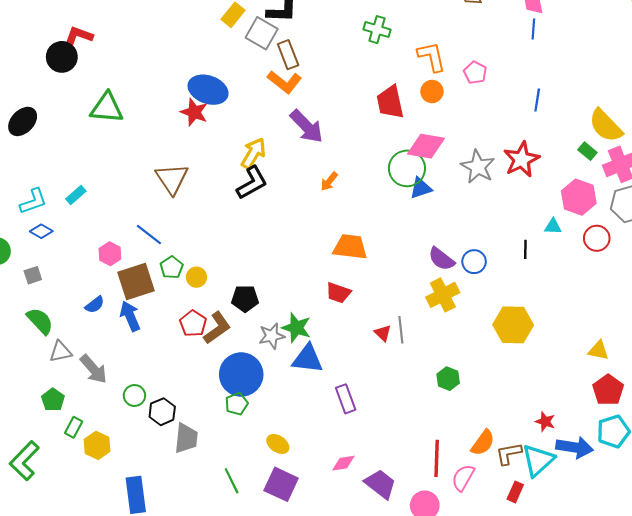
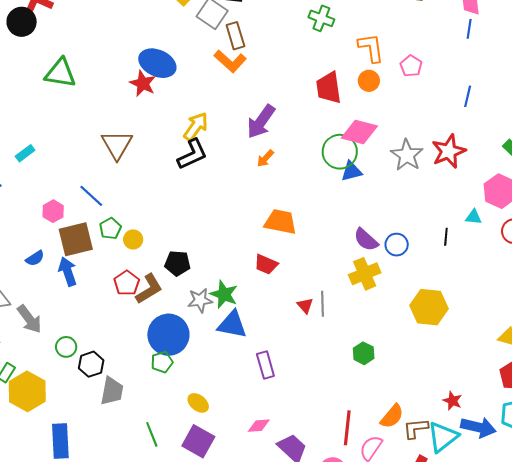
purple arrow: (307, 126) -> (261, 122), moved, turned 75
yellow hexagon: (97, 445) -> (27, 391), size x1.5

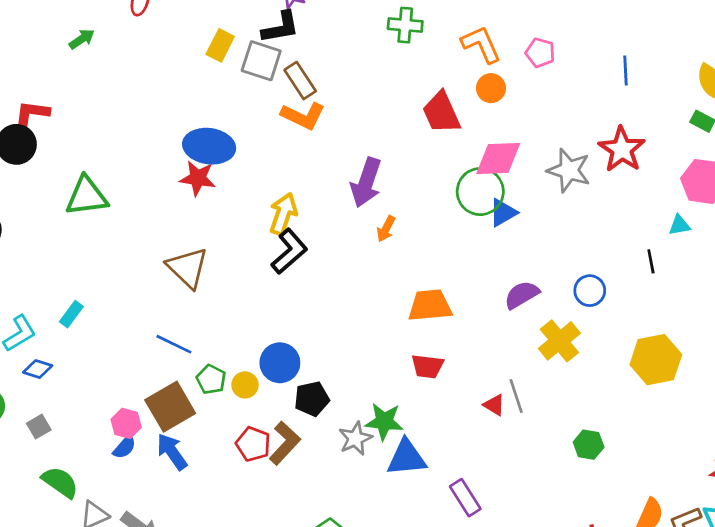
pink hexagon: (53, 211) -> (126, 423), moved
purple semicircle: (366, 240) -> (522, 295), moved, turned 124
blue circle: (168, 335) -> (280, 363), moved, size x0.7

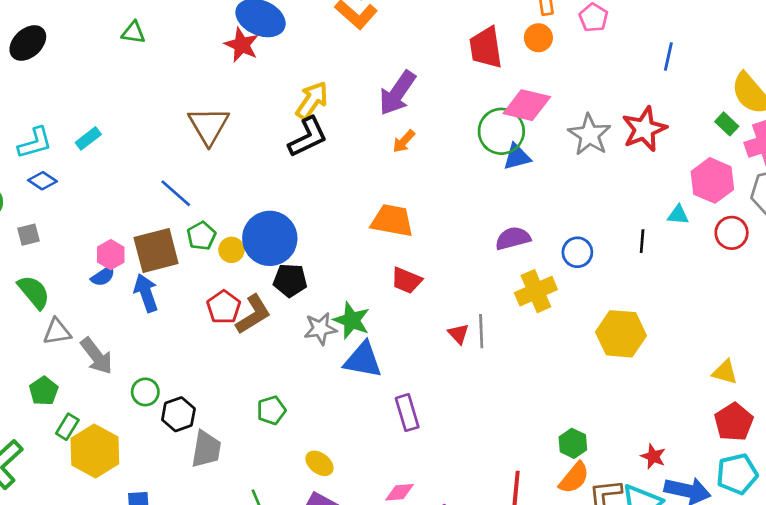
green triangle: (87, 196) -> (133, 33), size x0.6
orange trapezoid: (430, 305) -> (392, 221), moved
blue circle: (280, 363) -> (270, 238), size x1.4
green hexagon: (589, 445) -> (573, 443), moved

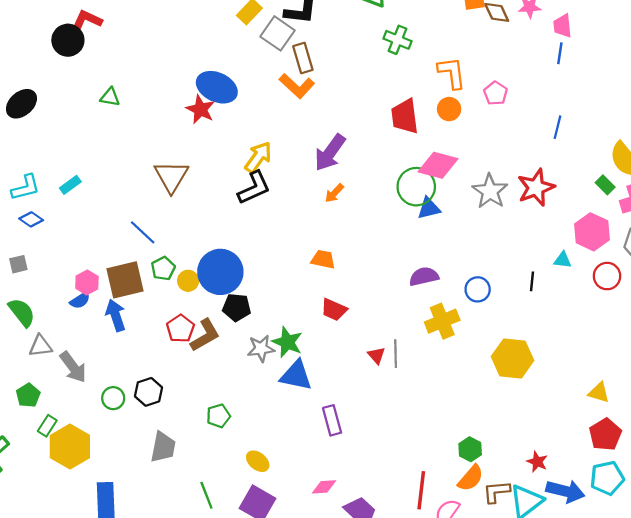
orange trapezoid: (392, 221) -> (323, 259), size x0.7
black hexagon: (178, 414) -> (148, 392), moved

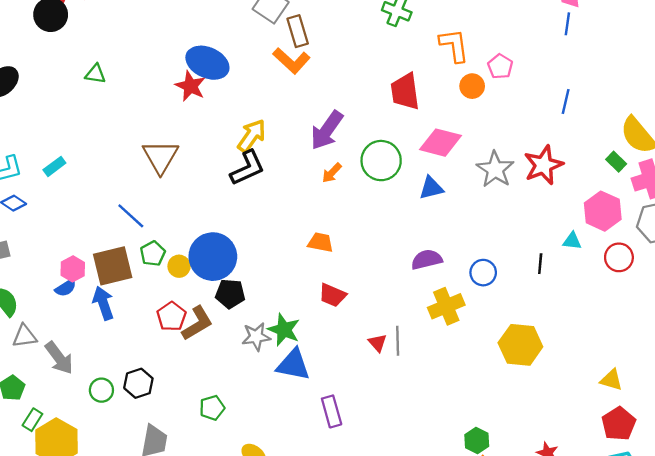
orange circle: (449, 109) -> (472, 86), moved
green circle: (416, 187) -> (381, 161), moved

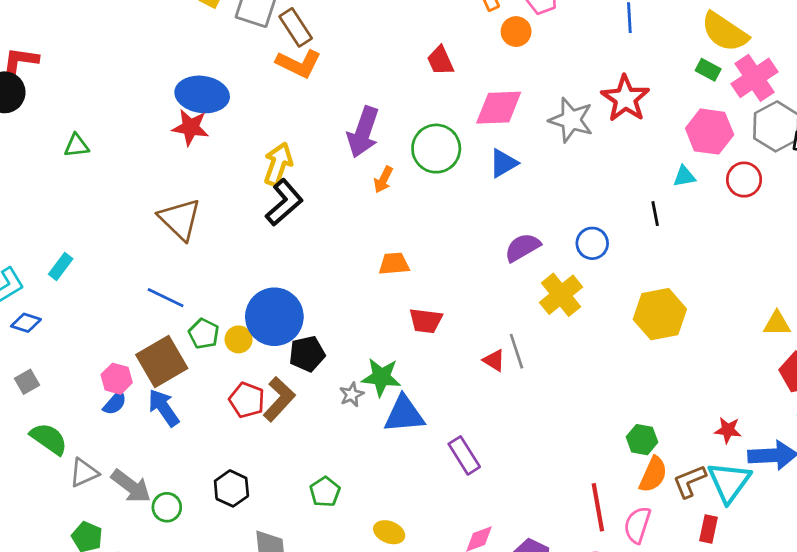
red trapezoid: (405, 91) -> (440, 61), size x0.7
gray star: (256, 337) -> (352, 395), size x0.7
green circle: (101, 390) -> (167, 507), moved

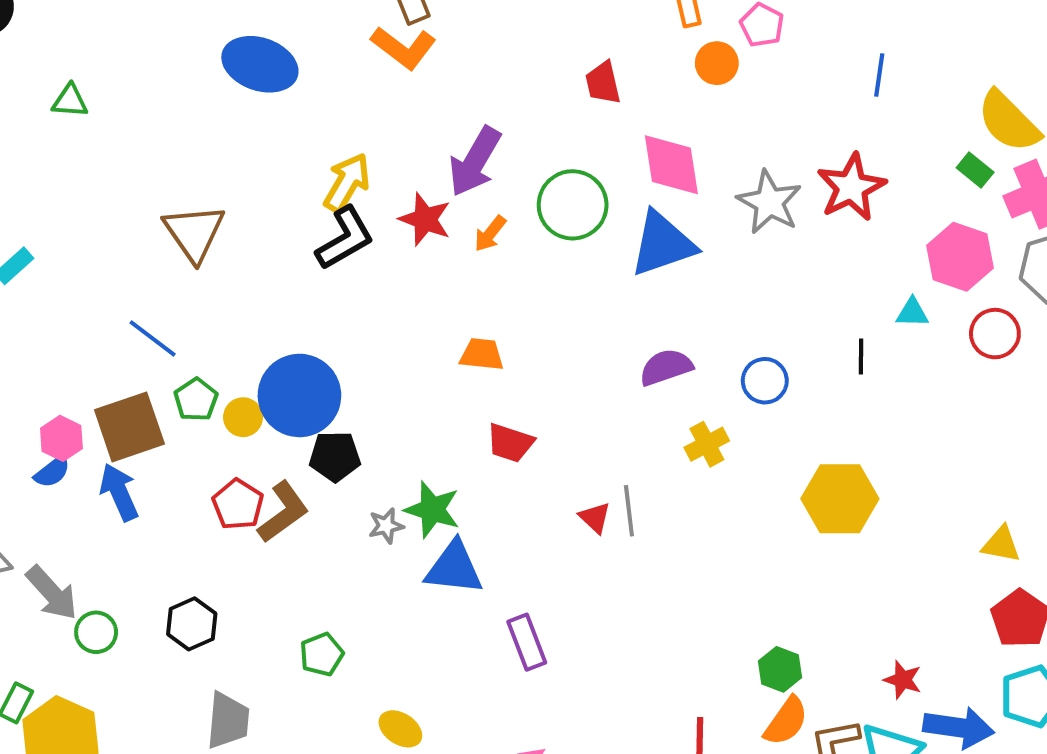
pink diamond: (499, 108) -> (671, 165), turned 72
red star: (190, 127) -> (425, 219), moved
blue triangle: (503, 163) -> (663, 244), size x1.6
yellow cross: (561, 295) -> (707, 444), size x0.7

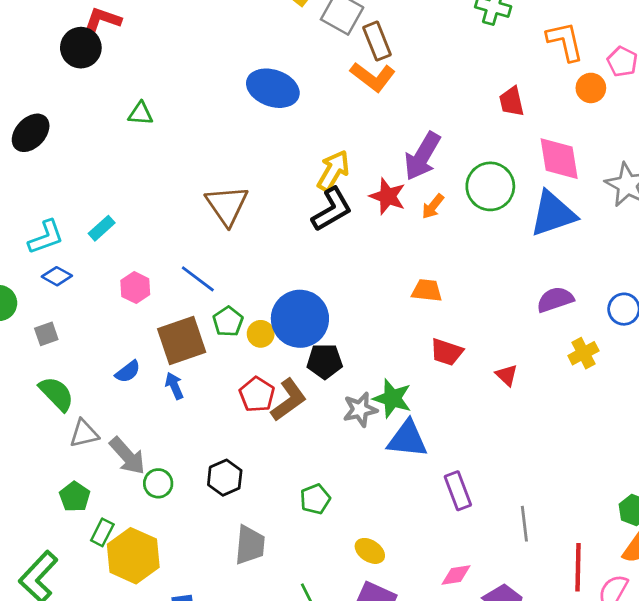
pink hexagon: (61, 438) -> (135, 288), moved
blue arrow: (119, 492) -> (174, 386), size x0.7
gray line: (629, 511) -> (524, 524), moved
red triangle: (595, 518) -> (507, 375), moved
gray star: (386, 526) -> (360, 410), size x1.4

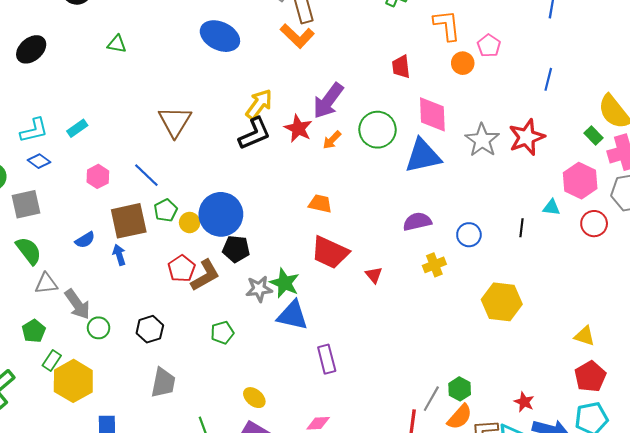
gray square: (46, 334) -> (26, 204), size x1.6
red trapezoid: (447, 352) -> (330, 252), size x1.5
green pentagon: (315, 499) -> (222, 333), moved
gray line: (524, 524) -> (431, 399), moved, turned 30

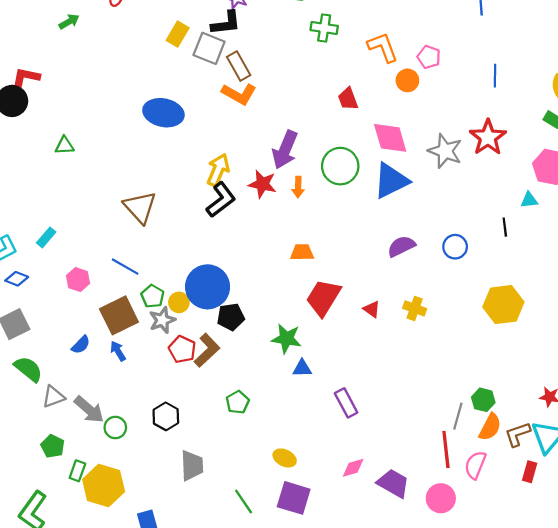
orange arrow: (332, 140) -> (298, 187), turned -30
red trapezoid: (330, 252) -> (323, 298), turned 111
yellow cross: (434, 265) -> (415, 308), moved, turned -35
gray star: (259, 289) -> (162, 320), moved
blue triangle: (293, 315) -> (302, 368), size x0.6

